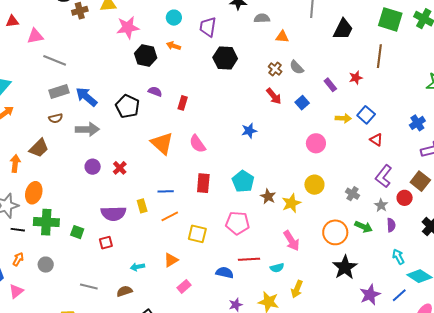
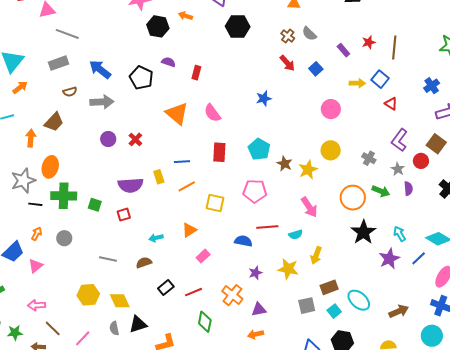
brown line: (379, 56) -> (394, 48), moved
gray rectangle: (59, 91) -> (58, 63), moved
cyan arrow: (398, 257) -> (400, 234), moved

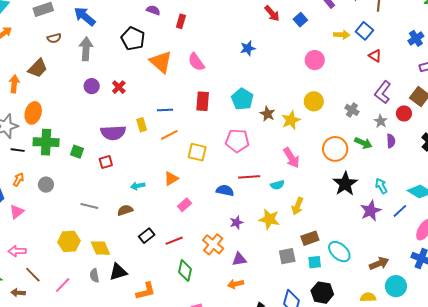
black pentagon: (141, 78) -> (133, 39), moved
gray arrow: (102, 102) -> (86, 49), turned -85
cyan square: (334, 311) -> (315, 262), turned 32
cyan circle: (432, 336) -> (396, 286), moved

